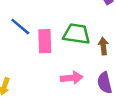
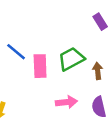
green trapezoid: (76, 34) -> (71, 59), turned -36

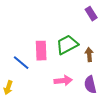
blue line: (16, 52) -> (21, 63), moved

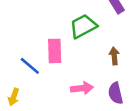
green trapezoid: (67, 45) -> (83, 26), moved

